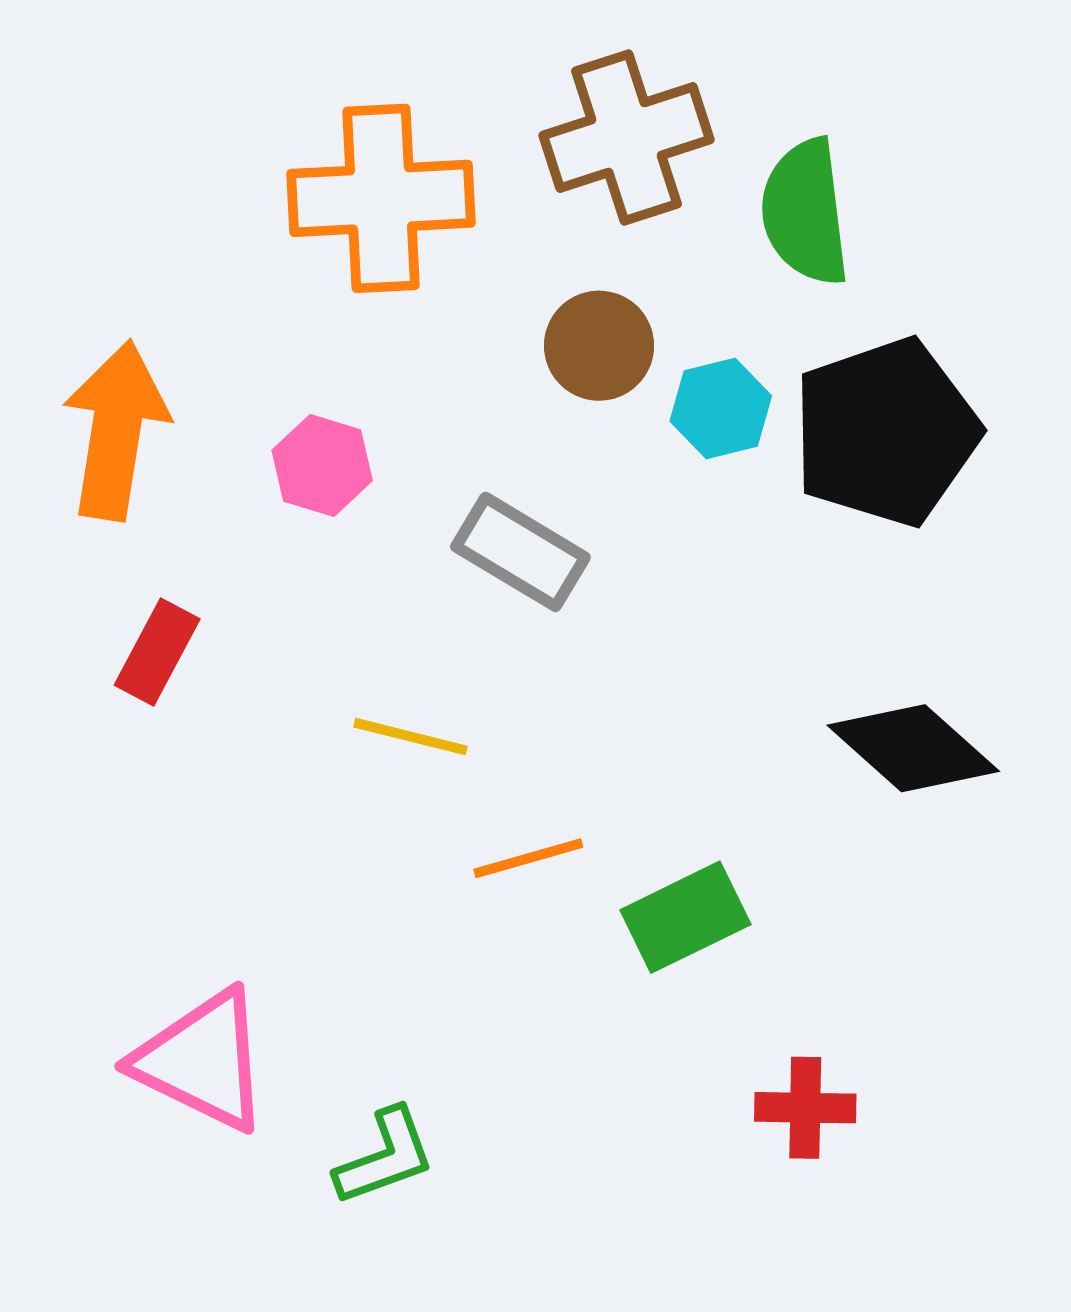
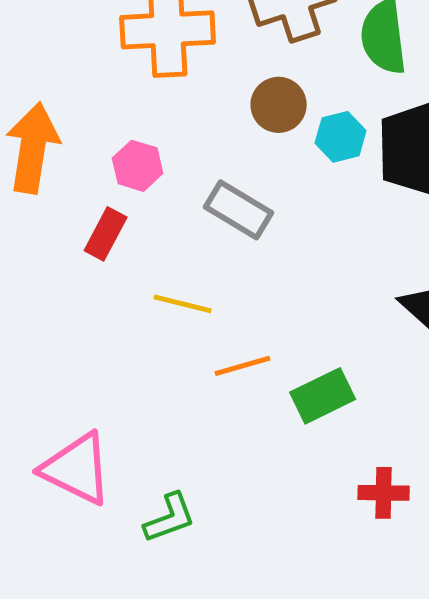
red rectangle: (157, 652) -> (106, 234), moved

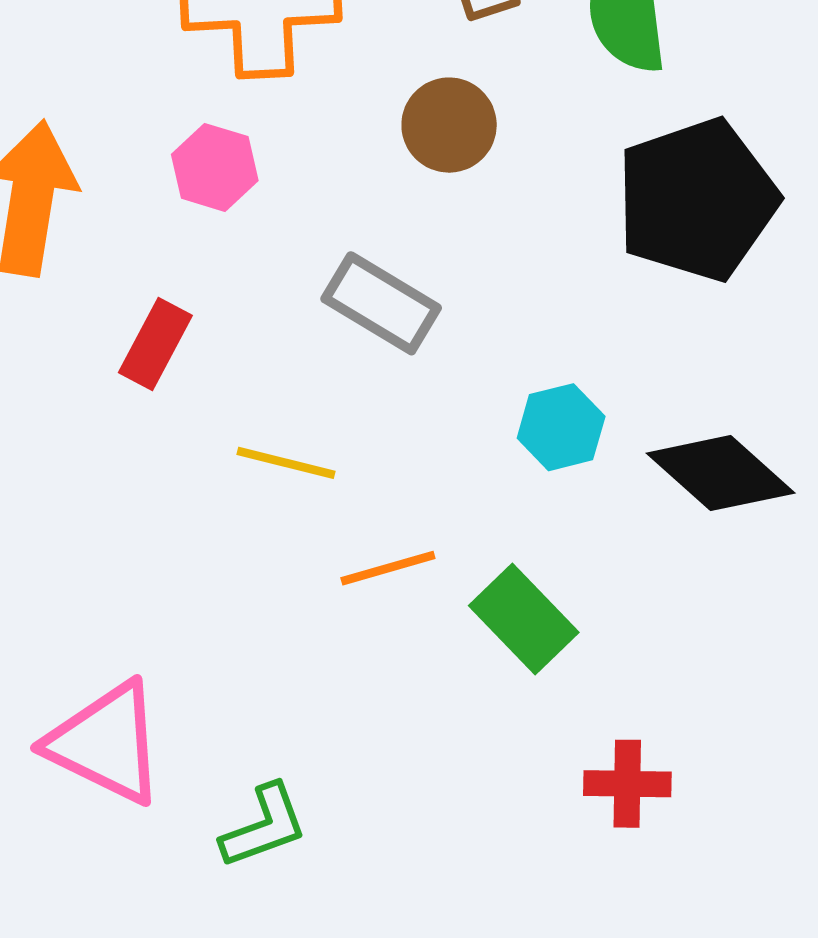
cyan hexagon: (341, 137) -> (561, 427), moved
pink hexagon: (138, 166) -> (215, 167), moved
green rectangle: (323, 396) -> (524, 619), turned 72

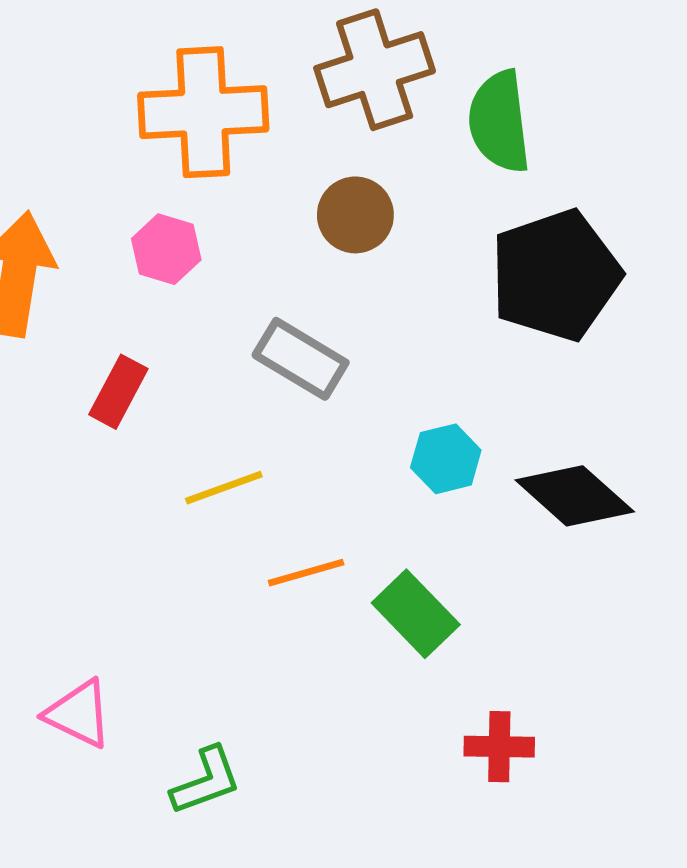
yellow line: (286, 463) -> (224, 488), turned -34
pink triangle: (106, 743) -> (79, 714), size x0.7

